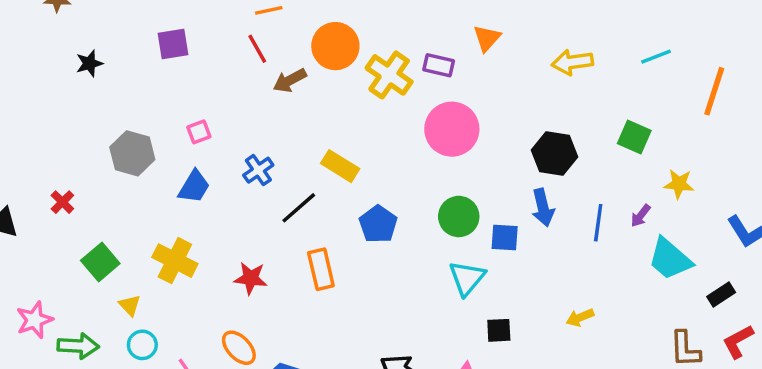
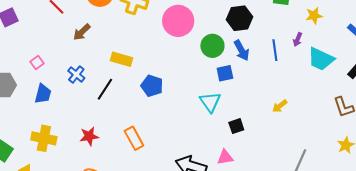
brown arrow: (290, 80) -> (82, 32), moved
green circle: (459, 216) -> (212, 46), moved
orange rectangle: (321, 269) -> (134, 138), moved

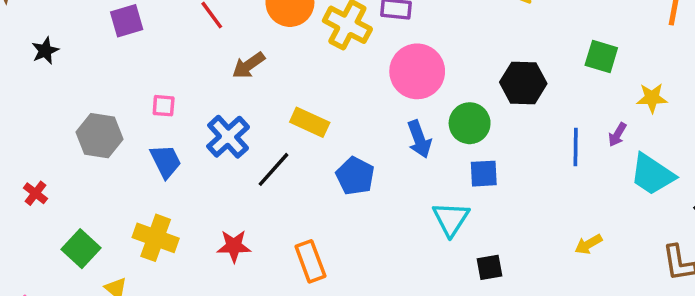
blue arrow: (242, 50) -> (419, 139), moved
pink square: (37, 62) -> (164, 106), turned 32
blue cross: (76, 74) -> (228, 137), size x1.4
blue trapezoid: (43, 94) -> (166, 161), turned -50
yellow arrow: (280, 106) -> (588, 244), moved

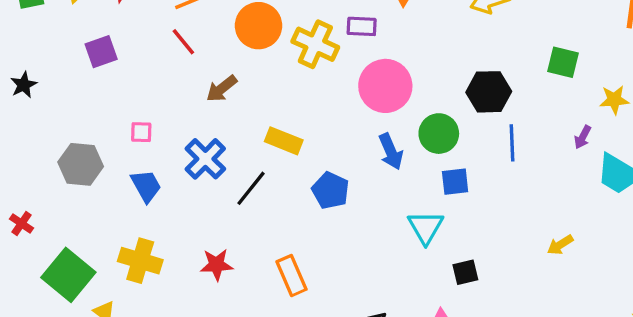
blue line: (576, 147) -> (512, 143), moved
green square: (81, 249) -> (68, 275), size x1.4

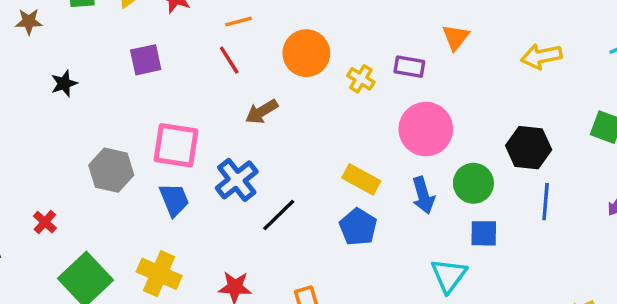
yellow cross: (315, 44) -> (361, 79), size x0.6
pink square: (141, 132) -> (176, 145), size x2.0
yellow rectangle: (284, 141) -> (361, 179), moved

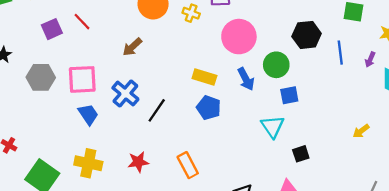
red line: (229, 60) -> (82, 22), moved
gray hexagon: (111, 170) -> (41, 77), moved
blue line: (546, 202) -> (340, 53), moved

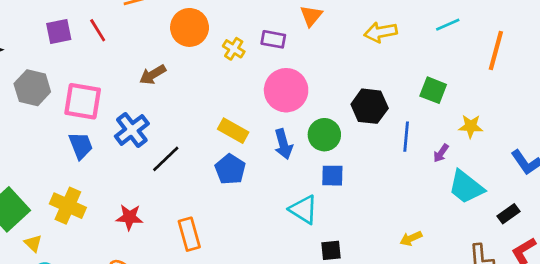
cyan triangle: (273, 127) -> (303, 209), turned -35

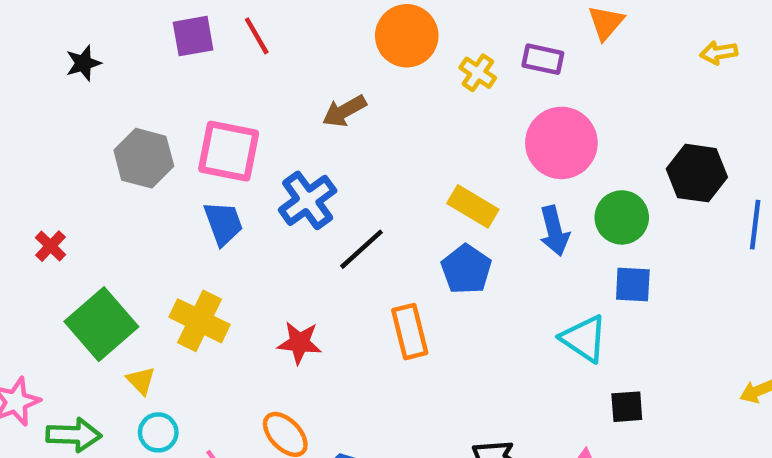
yellow arrow: (381, 32) -> (719, 53), size x0.7
gray hexagon: (32, 88) -> (144, 158), moved
orange rectangle: (189, 234) -> (410, 332), moved

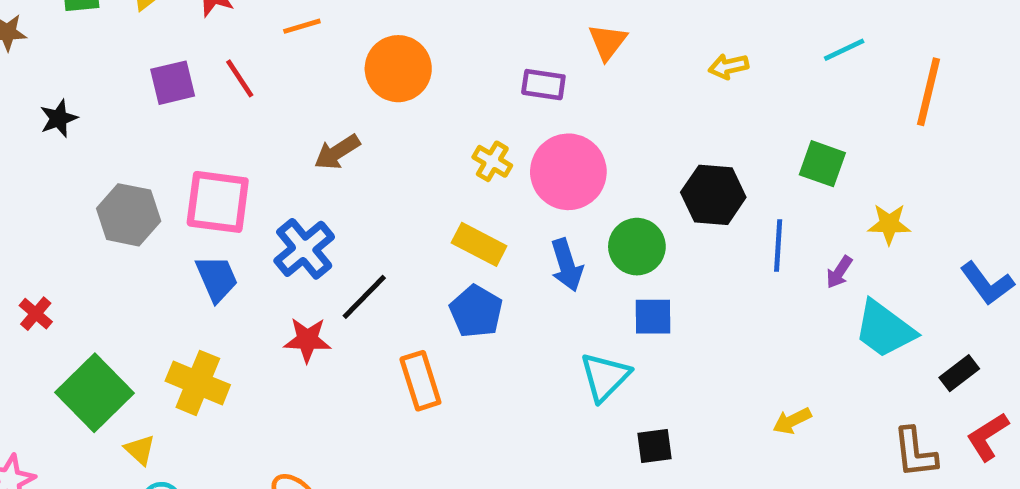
yellow cross: (478, 73) -> (492, 161), moved
cyan triangle: (584, 339) -> (605, 377), turned 44
red star: (299, 343) -> (307, 340), moved

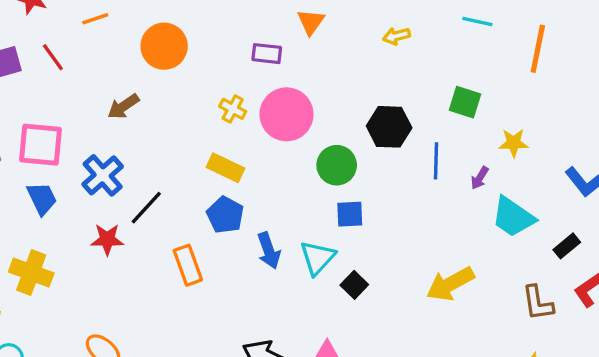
cyan line: (844, 50) -> (477, 21), turned 40
blue arrow: (567, 265) -> (269, 251), moved
yellow arrow: (792, 421) -> (450, 284), size x1.8
black square: (655, 446) -> (354, 285), moved, turned -36

